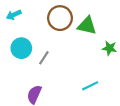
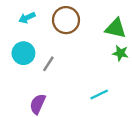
cyan arrow: (14, 15) -> (27, 18), moved
green triangle: (87, 26) -> (116, 28), moved

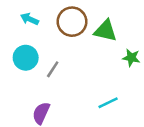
cyan arrow: (27, 18) -> (29, 19), turned 49
green triangle: (116, 28) -> (105, 31), moved

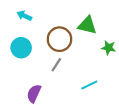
brown circle: (72, 22) -> (60, 39), moved
gray line: (53, 69) -> (56, 65), moved

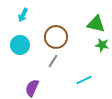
cyan arrow: (24, 16) -> (23, 15), turned -88
green triangle: (87, 25) -> (96, 24), moved

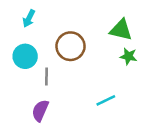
gray line: (53, 61) -> (47, 76), moved, turned -32

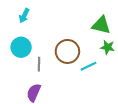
brown circle: (70, 46) -> (67, 51), moved
cyan line: (106, 100) -> (89, 66), moved

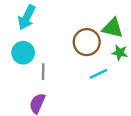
cyan arrow: (24, 16) -> (27, 17), size x1.5
brown circle: (67, 51) -> (87, 42), moved

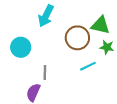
cyan arrow: (27, 17) -> (46, 16), moved
gray line: (43, 72) -> (45, 72), moved

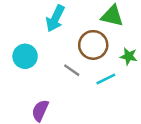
green triangle: (101, 25) -> (112, 16), moved
gray line: (45, 72) -> (72, 70), moved, turned -56

